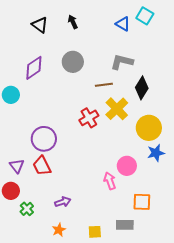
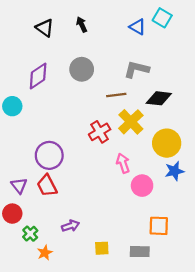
black diamond: (142, 88) -> (159, 98), turned 65
pink arrow: (110, 181) -> (123, 163), moved
orange star: (59, 230) -> (45, 253), moved
yellow square: (95, 232) -> (102, 248), moved

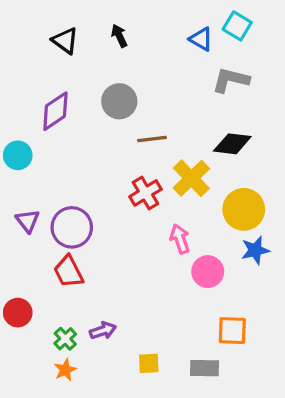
gray L-shape: (136, 69) -> (231, 80), moved
brown line: (116, 95) -> (152, 139), moved
purple triangle: (19, 186) -> (28, 221), moved
green cross: (30, 234) -> (65, 339), moved

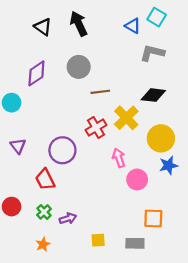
black arrow: (119, 36) -> (79, 24), size x1.6
purple circle: (72, 227) -> (62, 150), moved
green cross: (65, 339) -> (44, 212), moved

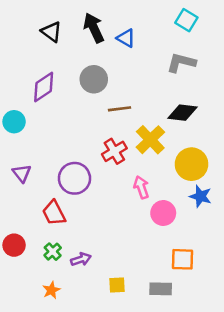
blue triangle: (133, 26) -> (126, 38), moved
blue star: (169, 165) -> (200, 196), turned 30

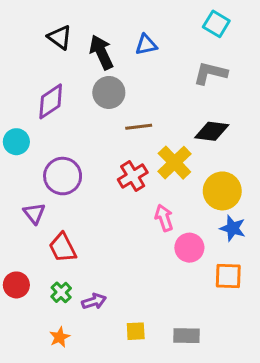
black arrow: (94, 28) -> (101, 52), moved
blue triangle: (126, 38) -> (146, 45), turned -42
purple triangle: (22, 173) -> (34, 213), moved
purple circle: (74, 178) -> (63, 176), moved
orange square: (182, 259) -> (228, 276), moved

